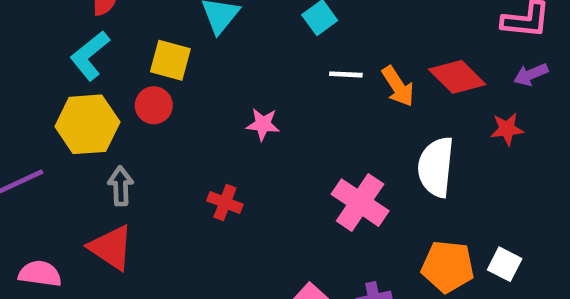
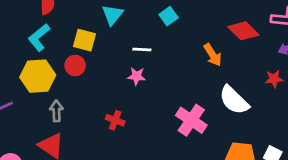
white line: (346, 74) -> (142, 49), moved
red diamond: (457, 77) -> (243, 31), moved
white semicircle: (436, 167) -> (234, 100), turned -52

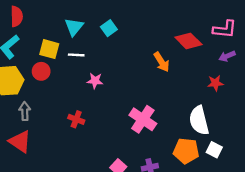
cyan square: (169, 16) -> (109, 28), moved
white line: (142, 49) -> (76, 55), moved
white semicircle: (234, 100) -> (199, 120), moved, turned 32

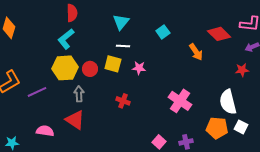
cyan square: (109, 28) -> (163, 32), moved
yellow square: (49, 49) -> (113, 64), moved
red circle: (41, 71) -> (90, 69), moved

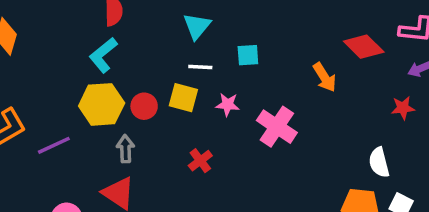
cyan square: (163, 32) -> (248, 55), moved, turned 32
red cross: (123, 101) -> (200, 161), turned 32
pink cross: (180, 101) -> (277, 127), moved
white semicircle: (228, 102) -> (379, 162), size x0.7

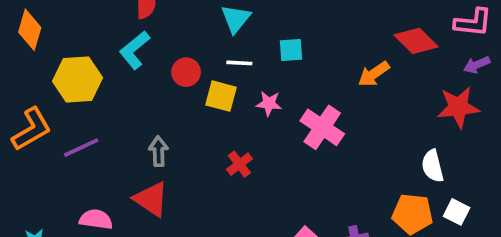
orange arrow: (325, 77) -> (374, 74), turned 88
yellow hexagon: (102, 104) -> (78, 79), moved
red circle: (144, 106) -> (186, 72), moved
red star: (403, 108) -> (458, 107), size x1.6

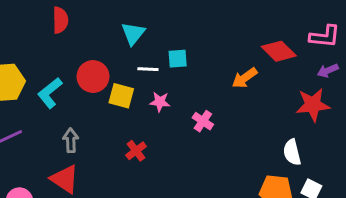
cyan L-shape: (135, 50) -> (50, 93), moved
white line: (239, 63) -> (148, 69), moved
red circle: (186, 72) -> (93, 76), size x1.4
pink cross: (322, 127) -> (203, 121), size x0.6

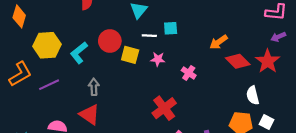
red diamond: (279, 51) -> (238, 61), moved
red star: (313, 105) -> (268, 61), turned -30
red cross: (136, 151) -> (164, 108), moved, size x1.6

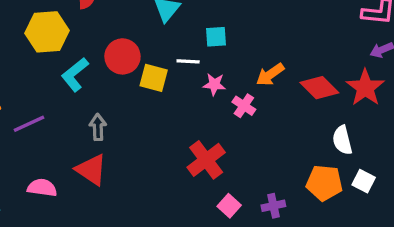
white line: (149, 36) -> (188, 61), moved
orange arrow: (219, 42) -> (270, 75), moved
yellow hexagon: (47, 45) -> (47, 32), moved
pink star: (158, 59) -> (214, 84), moved

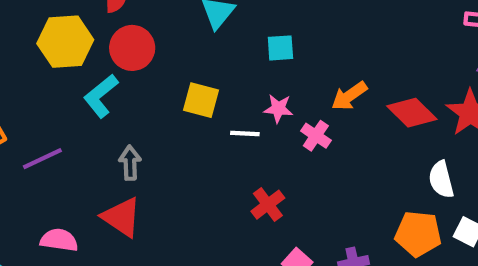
red circle: (122, 56) -> (132, 48), moved
white line: (188, 61) -> (245, 134), moved
red cross: (206, 160) -> (268, 205), size x0.7

